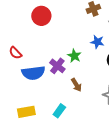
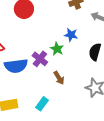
blue star: (97, 42) -> (71, 35), moved

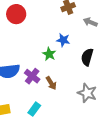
purple cross: (40, 59) -> (32, 76), moved

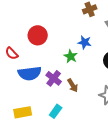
red circle: (16, 14) -> (38, 35), moved

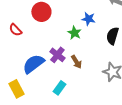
blue semicircle: (30, 73) -> (33, 64), moved, turned 150
yellow rectangle: (23, 112) -> (16, 89), moved, turned 72

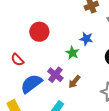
red semicircle: (15, 30) -> (17, 60), moved
brown arrow: (76, 62) -> (74, 82), turned 72

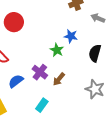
red circle: (39, 32) -> (14, 22), moved
blue semicircle: (31, 84) -> (16, 81), size x0.7

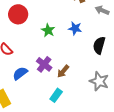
green star: (57, 50) -> (48, 30), moved
cyan rectangle: (42, 105) -> (56, 95), moved

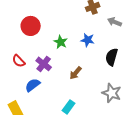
purple cross: (44, 64) -> (44, 64), moved
brown arrow: (63, 71) -> (76, 73), moved

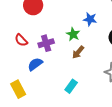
green star: (61, 42) -> (73, 34), moved
purple cross: (44, 64) -> (46, 43), turned 35

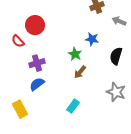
red semicircle: (21, 40) -> (18, 41), moved
purple cross: (46, 43) -> (37, 63), moved

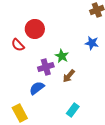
green star: (75, 54) -> (62, 56), moved
purple cross: (37, 63) -> (46, 67), moved
brown arrow: (80, 72) -> (69, 76), moved

